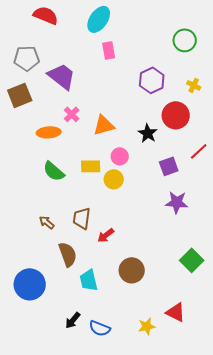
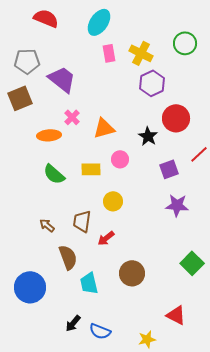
yellow cross: (194, 85) -> (141, 53), moved, size x1.6
yellow circle: (114, 179) -> (113, 201), moved
yellow star: (147, 326) -> (147, 339), moved

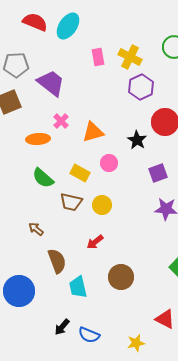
cyan ellipse: (99, 22) -> (68, 26), moved
yellow rectangle: (91, 169) -> (80, 173), turned 30
brown trapezoid: (82, 221) -> (71, 202), moved, turned -85

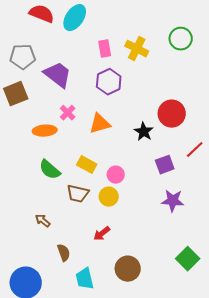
purple hexagon: (141, 87) -> (109, 82), moved
pink circle: (109, 163) -> (116, 175), moved
brown semicircle: (57, 261) -> (64, 253), size x0.7

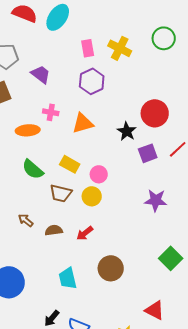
purple trapezoid: (58, 75) -> (41, 74), size x0.7
pink cross: (68, 113) -> (51, 112), turned -35
purple square: (165, 165) -> (148, 153), moved
brown semicircle: (64, 253) -> (54, 230), moved, turned -78

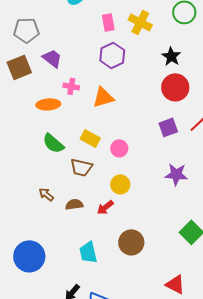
purple trapezoid: (41, 74) -> (52, 58), moved
black star: (127, 131) -> (171, 56), moved
yellow circle: (92, 196) -> (120, 184), moved

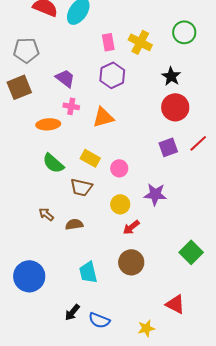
purple trapezoid: (52, 58) -> (65, 78), moved
purple star: (176, 174) -> (155, 194), moved
red arrow: (105, 207) -> (131, 227), moved

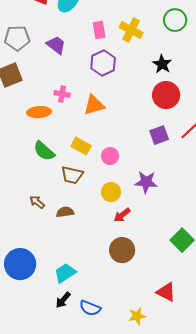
purple trapezoid: (65, 78) -> (56, 45), moved
cyan trapezoid: (88, 272) -> (65, 273), moved, turned 70

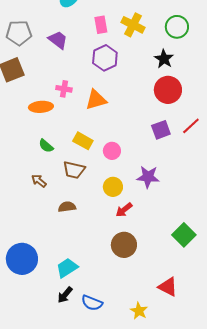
green circle: (175, 20) -> (177, 27), moved
green semicircle: (44, 151) -> (46, 146), size x0.7
brown arrow: (37, 202) -> (39, 181), moved
yellow star: (137, 316) -> (139, 311), turned -30

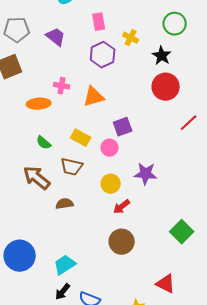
yellow cross: (133, 25) -> (131, 38), moved, size x0.7
purple square: (161, 130) -> (123, 127), moved
brown arrow: (39, 181) -> (37, 178), size x1.8

